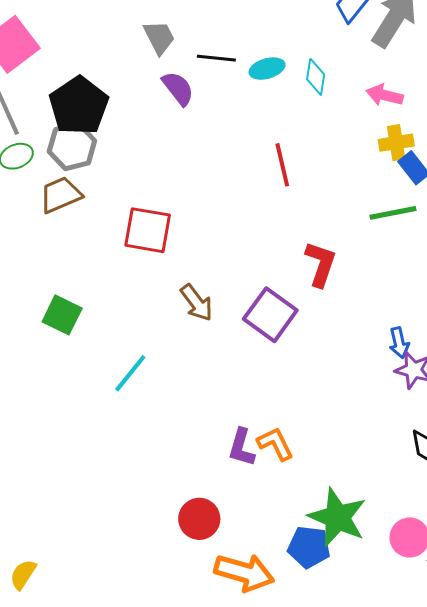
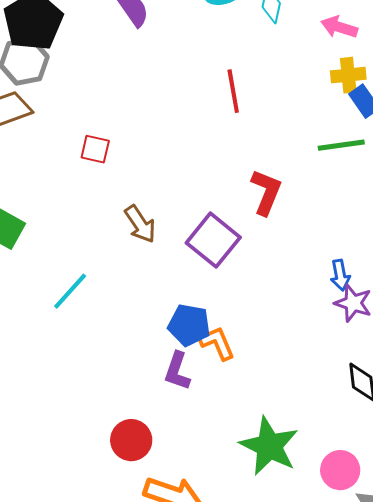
red square: (148, 230) -> (95, 149), size x0.6
orange L-shape: (275, 444) -> (217, 343), moved
blue pentagon: (309, 547) -> (189, 325), moved

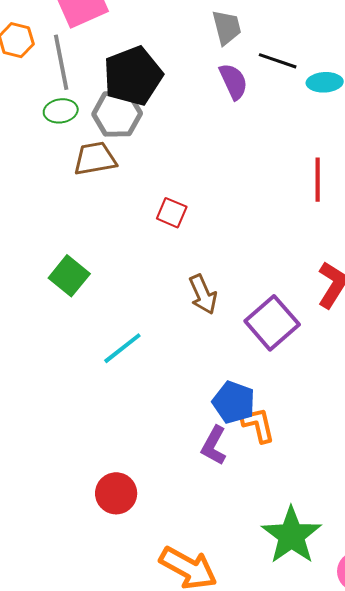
red circle: (131, 440) -> (116, 493), moved

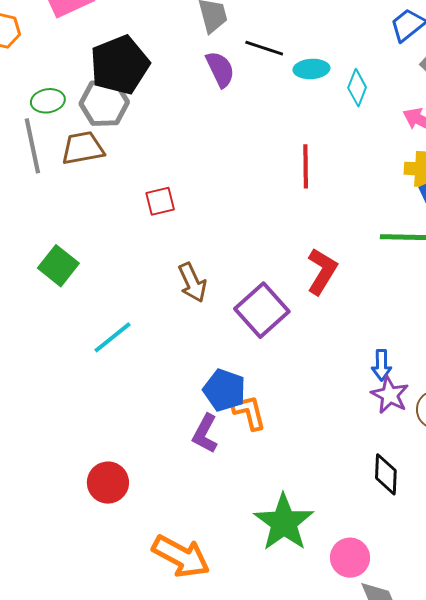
gray line: (61, 62) -> (32, 146), moved
red square: (172, 213) -> (160, 201), turned -36

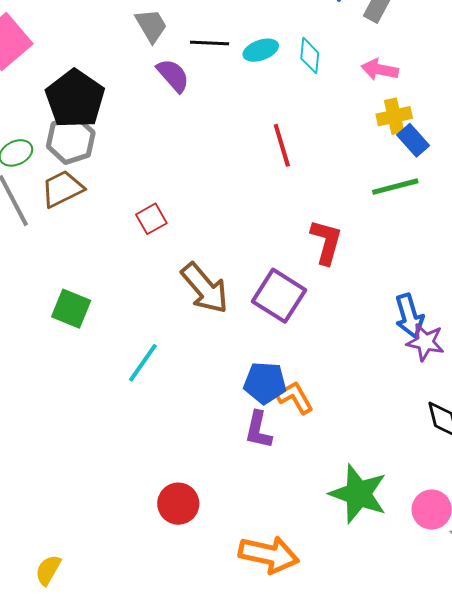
brown arrow: (192, 283) -> (205, 288), size x1.4
blue arrow: (382, 365) -> (409, 316), size x1.4

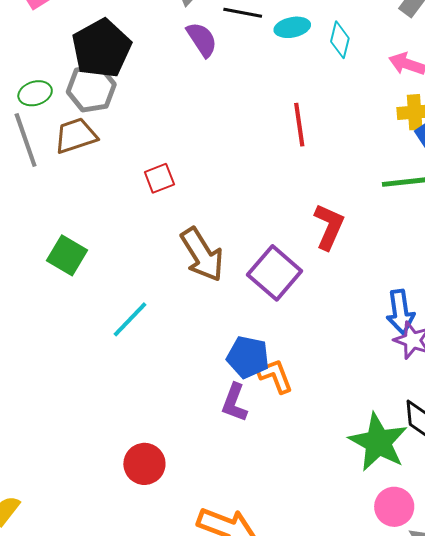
green star: (358, 494) -> (378, 442), moved

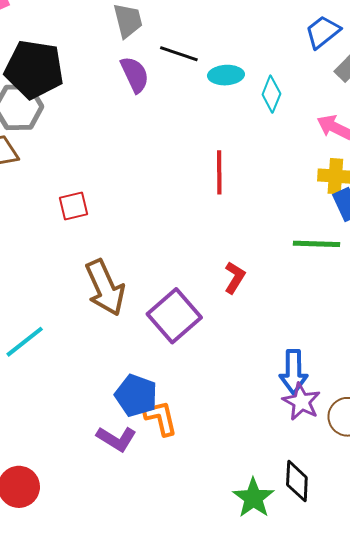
black pentagon: (101, 48) -> (34, 69), turned 30
red L-shape: (329, 227) -> (235, 277), size x0.7
purple L-shape: (234, 403) -> (116, 439), turned -87
green star: (378, 442) -> (253, 498), size x0.7

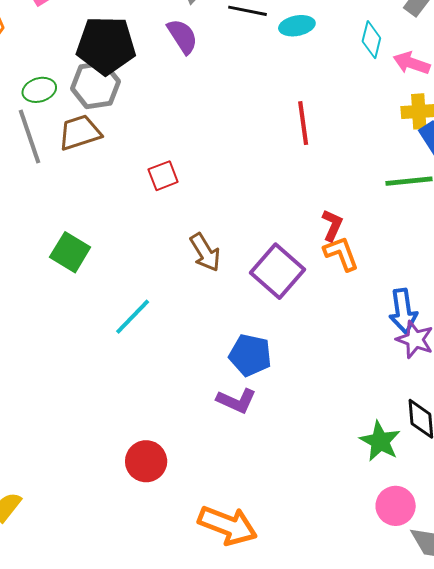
purple semicircle: (135, 75) -> (182, 36), moved
cyan diamond: (271, 94) -> (371, 40), moved
brown arrow: (105, 288) -> (205, 252), size x0.7
orange L-shape: (161, 418) -> (341, 254), moved

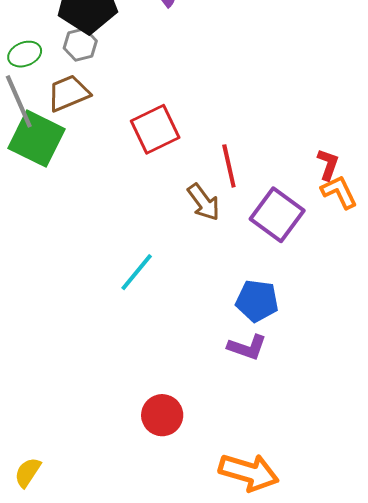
gray hexagon: (95, 85) -> (80, 45), size x0.7
red line: (303, 123) -> (229, 166), moved
red square: (163, 176) -> (155, 129), size x1.6
green square: (70, 252) -> (36, 139), moved, size x1.4

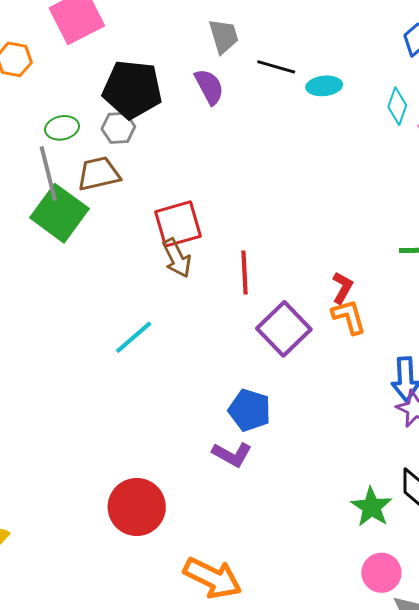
brown arrow: (204, 202) -> (177, 258), moved
cyan line: (137, 272) -> (134, 337), moved
red circle: (162, 415) -> (137, 507), size x1.4

